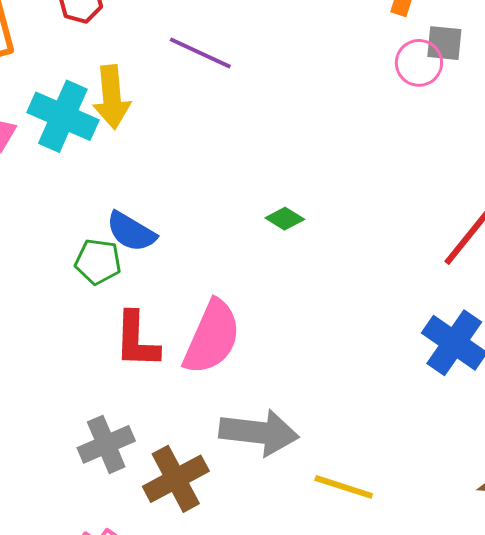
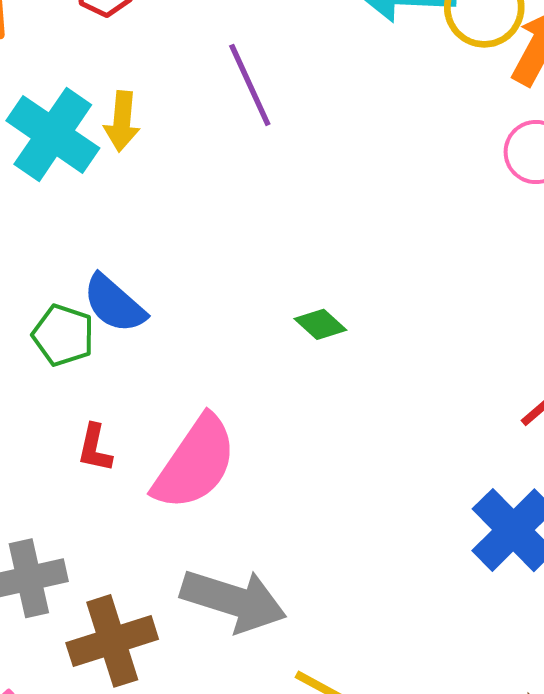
purple line: (200, 53) -> (250, 85), turned 30
yellow arrow: (112, 97) -> (122, 121), size x0.7
red L-shape: (137, 340) -> (95, 448), size x0.6

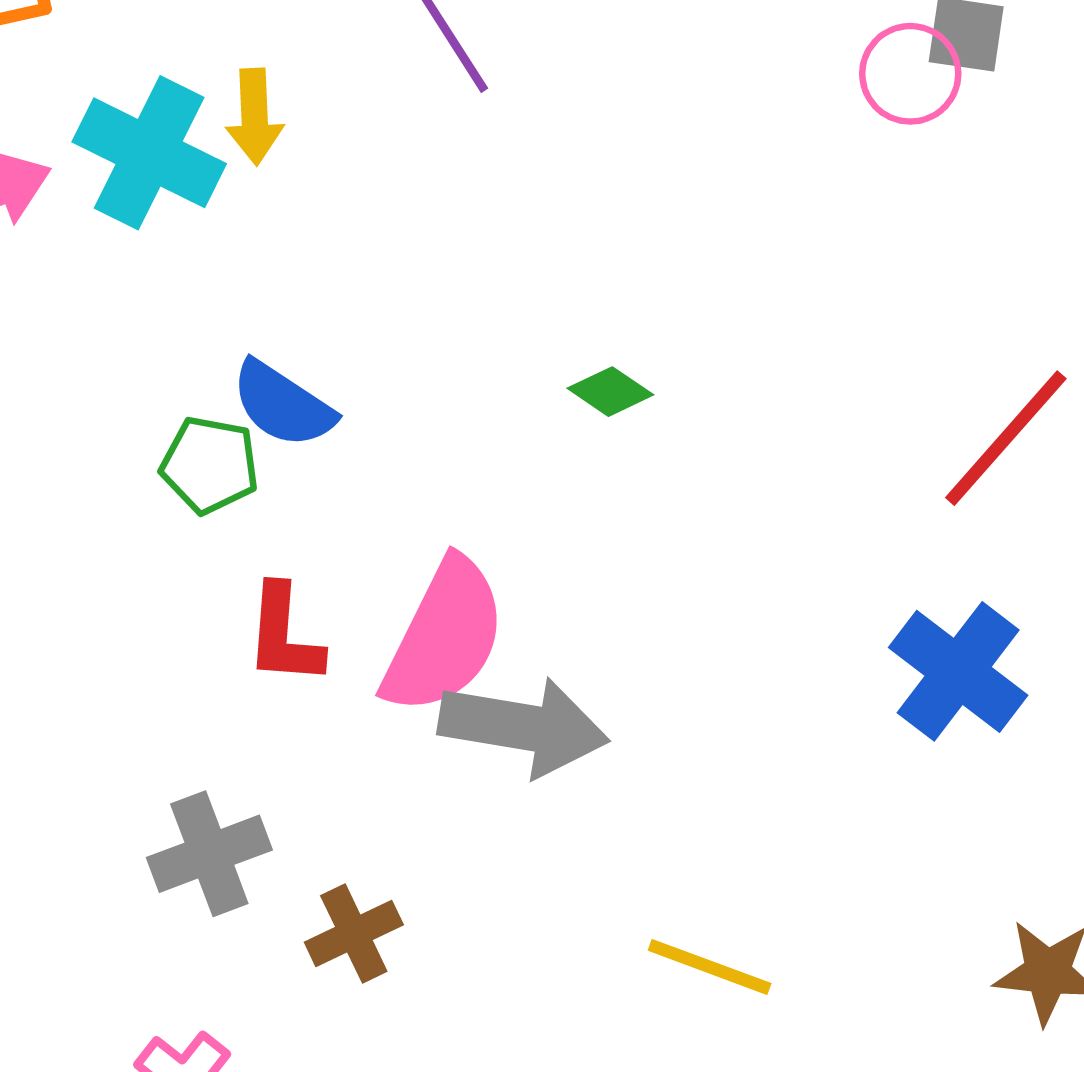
red L-shape: (95, 448) -> (284, 635), size x1.4
gray arrow: (234, 600) -> (524, 727), moved
brown cross: (112, 641) -> (354, 934), size x0.7

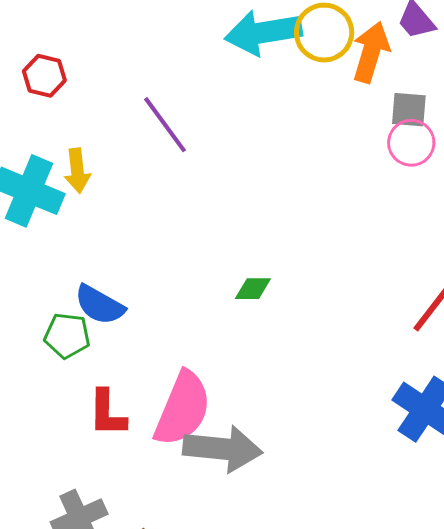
pink circle: (910, 74) -> (411, 143), moved
green diamond: (610, 392) -> (253, 289), turned -30

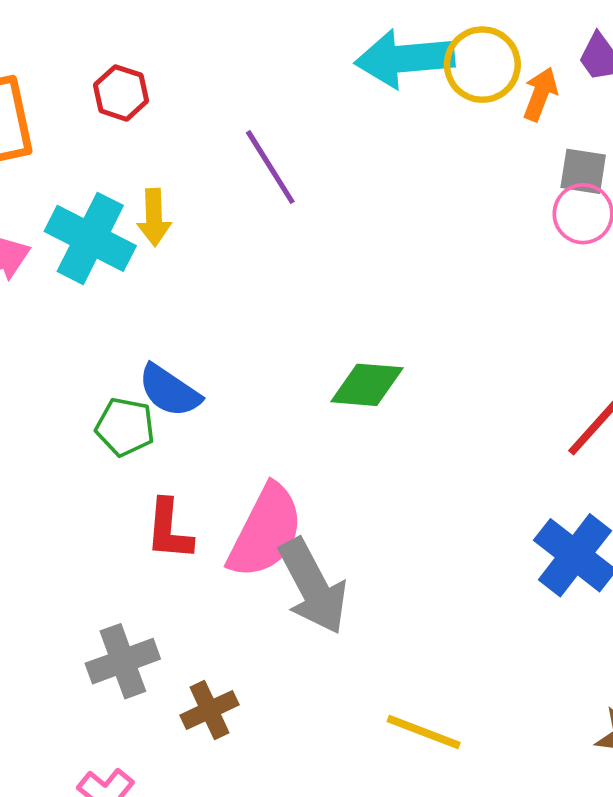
orange arrow: (371, 52) -> (540, 94), size x0.7
green diamond: (253, 289) -> (367, 385), size x1.5
gray arrow: (223, 449) -> (313, 586), turned 52

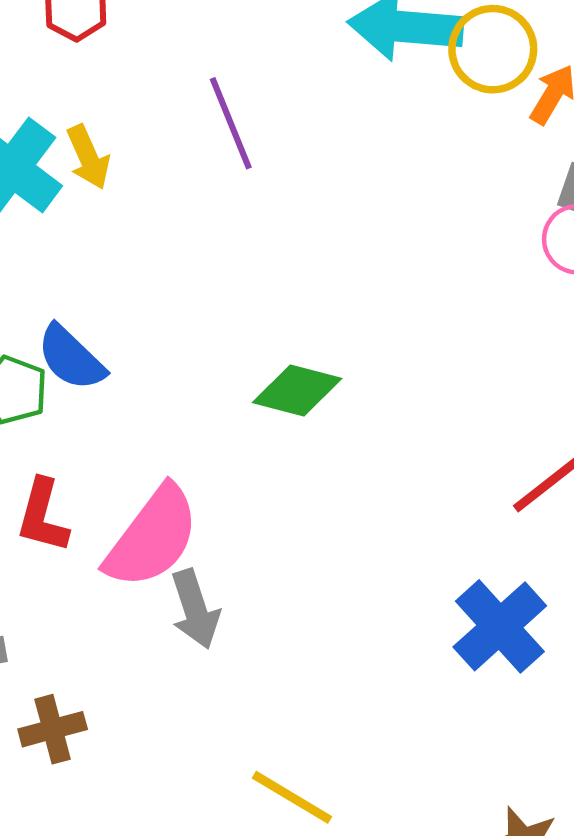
yellow arrow: (154, 217) -> (88, 157), turned -32
gray arrow: (313, 586) -> (195, 609), size x0.7

